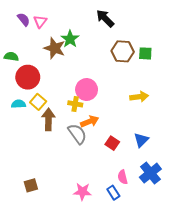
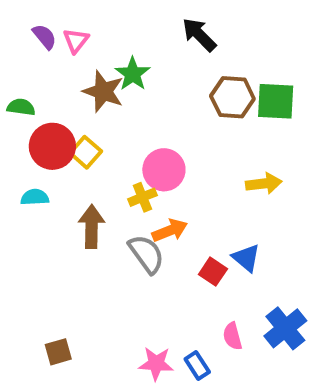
green square: (145, 53) -> (276, 101), size x1.5
yellow square: (38, 102) -> (86, 152), moved
yellow cross: (75, 104) -> (142, 197), turned -32
blue triangle: (141, 140) -> (246, 258), moved, turned -35
blue rectangle: (113, 193) -> (197, 366), moved

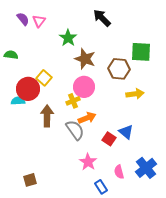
brown star: (103, 91) -> (85, 59), moved
brown hexagon: (232, 97) -> (119, 69), moved
red circle: (52, 146) -> (28, 89), moved
pink star: (156, 364) -> (88, 162), moved, turned 30

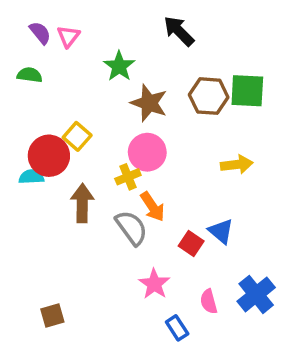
green semicircle: (11, 55) -> (30, 75), moved
brown hexagon: (119, 69) -> (209, 96), moved
orange arrow: (87, 118) -> (153, 207), turned 78

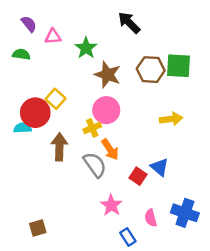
pink triangle: (68, 36) -> (53, 37), moved, turned 48
blue cross: (256, 294) -> (185, 213), turned -32

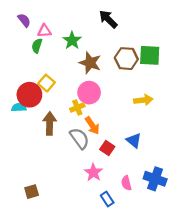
green semicircle: (21, 54) -> (37, 46), moved, turned -80
red square: (138, 176) -> (107, 148), moved

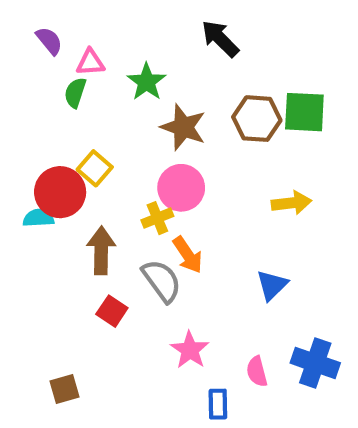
blue triangle: (134, 140) -> (272, 285), turned 35
red square: (107, 148) -> (112, 311), moved
blue rectangle: (107, 199) -> (218, 404), turned 32

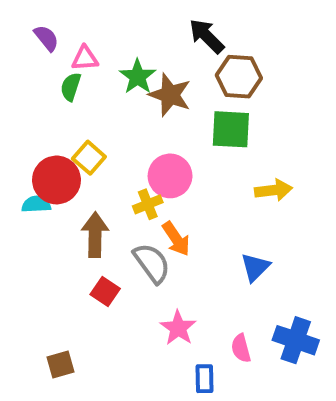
green square: (304, 112) -> (231, 129), moved
brown hexagon: (257, 119) -> (239, 77), moved
brown star: (183, 127) -> (170, 95), moved

